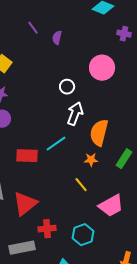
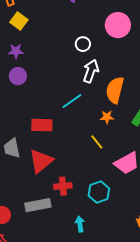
red rectangle: (27, 156) -> (42, 125), moved

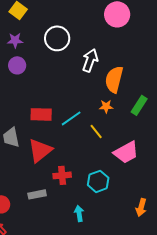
white circle: (83, 44) -> (57, 38), moved, size x1.6
cyan line: (72, 101) -> (71, 118), moved
gray rectangle: (38, 205) -> (37, 194), size x0.7

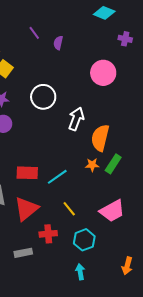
green rectangle: (139, 105) -> (113, 164), moved
yellow line: (96, 131) -> (69, 209), moved
cyan arrow: (79, 213) -> (80, 272), moved

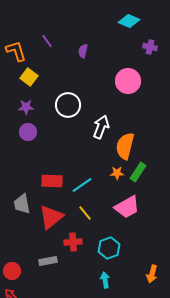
purple line: (34, 33) -> (47, 41), moved
yellow line: (69, 209) -> (85, 213), moved
pink trapezoid: (112, 211) -> (127, 207), moved

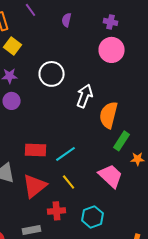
purple cross: (150, 47) -> (111, 22), moved
orange star: (117, 173) -> (138, 159), moved
pink trapezoid: (127, 207) -> (111, 176), turned -108

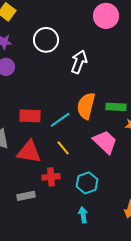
orange semicircle: (109, 115) -> (86, 106), moved
green rectangle: (122, 141) -> (116, 107), turned 60
red triangle: (35, 186) -> (29, 152), turned 48

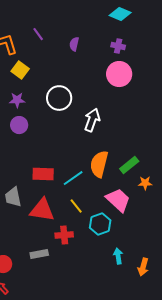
green rectangle: (116, 107) -> (129, 165), turned -42
cyan hexagon: (87, 183) -> (100, 224), moved
cyan arrow: (83, 215) -> (118, 256), moved

